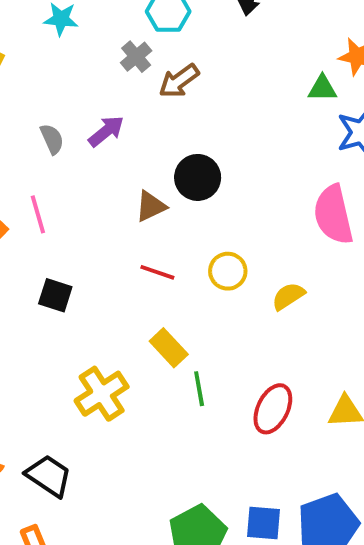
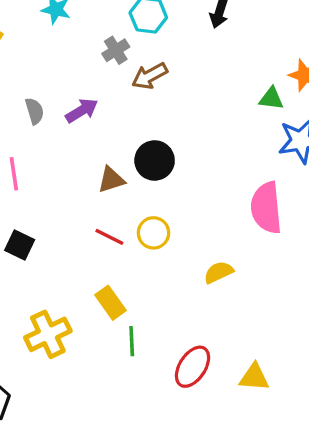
yellow circle: (228, 271) -> (153, 233), moved

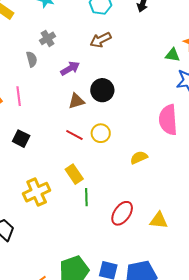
gray cross: (116, 50) -> (47, 38), moved
purple arrow: (82, 111) -> (70, 68), moved

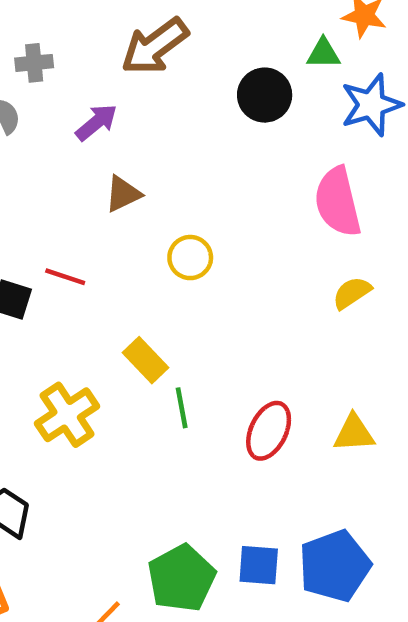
gray cross: (47, 38) -> (34, 63), turned 35
brown arrow: (101, 40) -> (155, 46), size x1.4
black circle: (102, 90) -> (265, 95), moved
red line: (74, 135) -> (65, 277), moved
yellow semicircle: (139, 157) -> (352, 293), moved

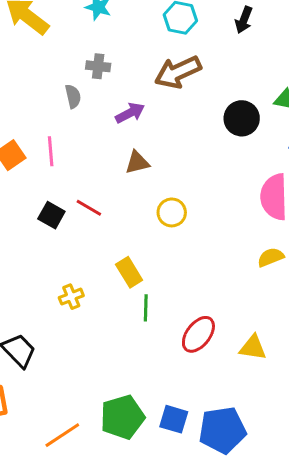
yellow cross: (67, 415) -> (71, 297), size x0.6

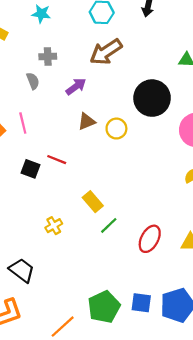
black circle: (242, 118) -> (152, 98), moved, size x1.4
yellow circle: (172, 212) -> (116, 129), moved
green line: (146, 308) -> (109, 225), turned 54

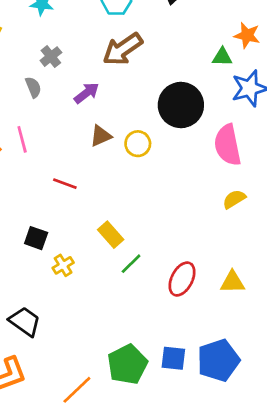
gray cross: (48, 56) -> (51, 57), turned -35
black square: (30, 169) -> (36, 238), moved

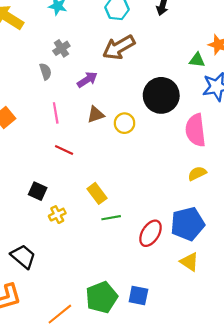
pink line: (22, 139) -> (56, 113), moved
green line: (131, 264) -> (111, 218), turned 30
yellow triangle: (232, 282) -> (189, 262), moved, turned 30
blue pentagon: (218, 360) -> (188, 224), moved

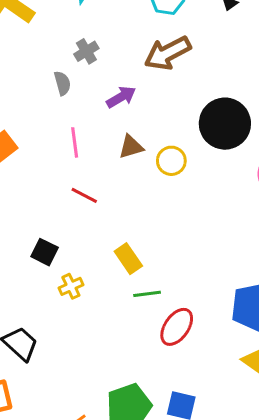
red ellipse: (150, 233) -> (177, 327), moved

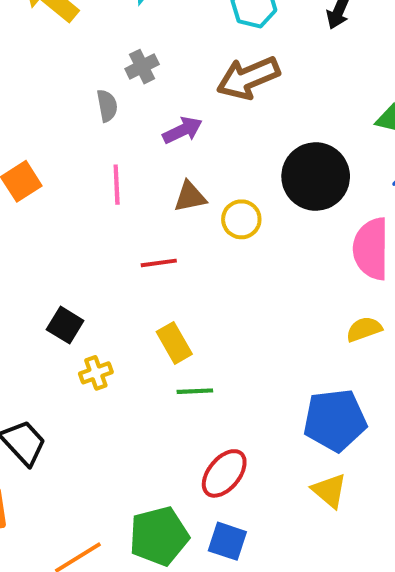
red line: (84, 195) -> (159, 263), moved, turned -40
red ellipse: (177, 327) -> (224, 473), moved

